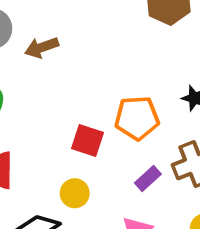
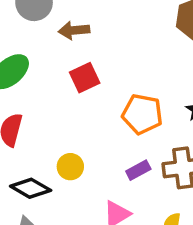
red square: (88, 140) -> (85, 78), moved, turned 32

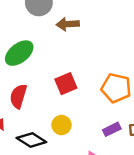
red square: (85, 78) -> (66, 84), moved

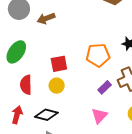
red square: (66, 84) -> (59, 64), turned 30
yellow circle: (61, 125) -> (57, 86), moved

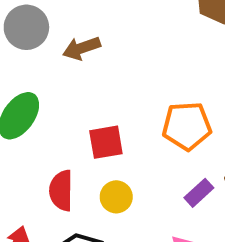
red semicircle: (26, 85) -> (61, 191), moved
yellow circle: (57, 86) -> (116, 197), moved

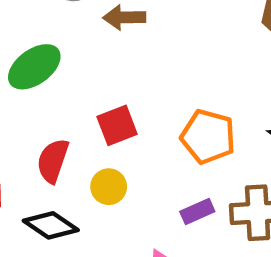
red square: (106, 142) -> (117, 125), turned -30

